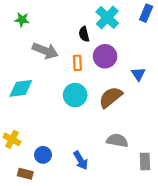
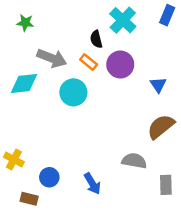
orange rectangle: (77, 63) -> (89, 62), moved, turned -48
cyan diamond: (21, 88) -> (24, 84), moved
cyan circle: (75, 95) -> (73, 92), moved
brown semicircle: (111, 97) -> (161, 127), moved

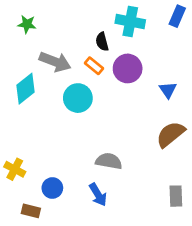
cyan cross: (123, 20) -> (130, 21), turned -32
cyan diamond: (24, 84) -> (25, 89), turned -32
gray semicircle: (134, 161) -> (109, 161), moved

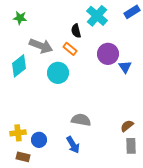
blue rectangle: (177, 16) -> (132, 12), turned 35
cyan cross: (130, 21) -> (97, 16), turned 30
purple circle: (128, 68) -> (108, 54), moved
brown semicircle: (171, 134) -> (127, 126), moved, size x0.6
yellow cross: (15, 169) -> (18, 133), moved, turned -35

